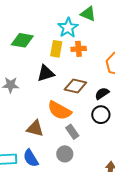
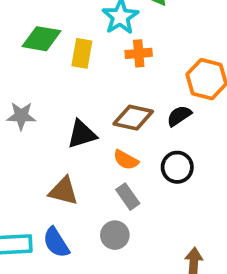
yellow rectangle: (56, 49) -> (82, 53), moved
black triangle: (46, 73) -> (82, 134), moved
black semicircle: (102, 93) -> (179, 116), moved
orange semicircle: (59, 110) -> (126, 160), moved, size x0.6

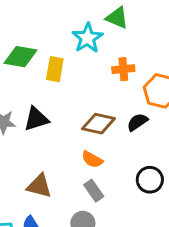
orange cross: (139, 53) -> (123, 69), moved
black triangle: (82, 134) -> (36, 119), moved
black circle: (177, 167) -> (150, 180), moved

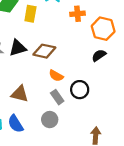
black semicircle: (137, 122) -> (99, 55), moved
brown diamond: (98, 124) -> (44, 51), moved
black circle: (150, 180) -> (80, 90), moved

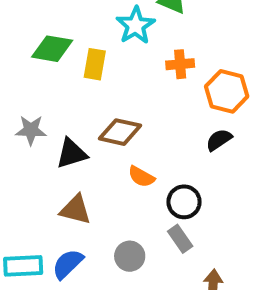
black triangle: (18, 48) -> (72, 153), moved
gray rectangle: (57, 97) -> (180, 239), moved
blue semicircle: (15, 124) -> (68, 264), turned 78

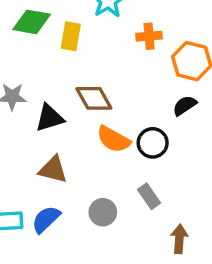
brown diamond: (120, 132) -> (94, 98), turned 48
orange semicircle: (141, 177) -> (113, 139), size x1.4
black circle: (184, 202) -> (153, 143), moved

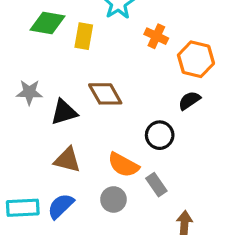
orange cross: (149, 36) -> (156, 36), turned 30
orange semicircle: (113, 139) -> (123, 165), moved

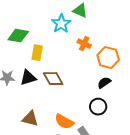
yellow rectangle: (84, 36) -> (37, 53), moved
black triangle: (64, 112) -> (28, 78), moved
black circle: (160, 135) -> (98, 107), moved

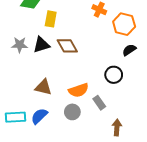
black semicircle: (104, 83) -> (129, 50), moved
orange semicircle: (64, 122) -> (79, 90), turned -48

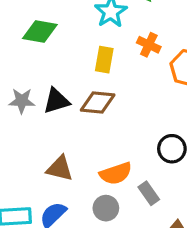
yellow rectangle: (51, 19) -> (104, 60), moved
brown diamond: (67, 46) -> (98, 102), turned -55

